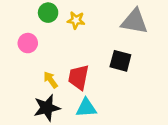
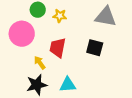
pink circle: (28, 43) -> (22, 34), size x1.6
red trapezoid: (79, 77) -> (58, 48), moved

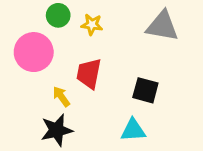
black square: (95, 48) -> (145, 90), moved
cyan triangle: (68, 85) -> (133, 130), moved

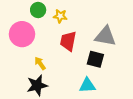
gray triangle: (162, 26) -> (105, 36), moved
red trapezoid: (89, 73) -> (68, 41), moved

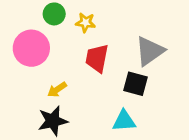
gray triangle: (105, 36) -> (150, 51), turned -45
yellow arrow: (40, 63) -> (57, 90), turned -88

